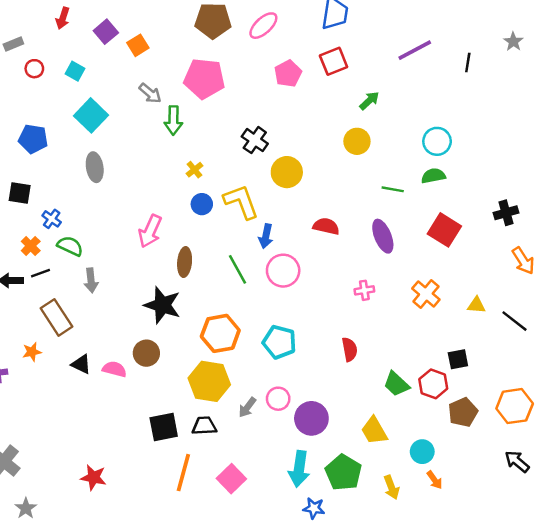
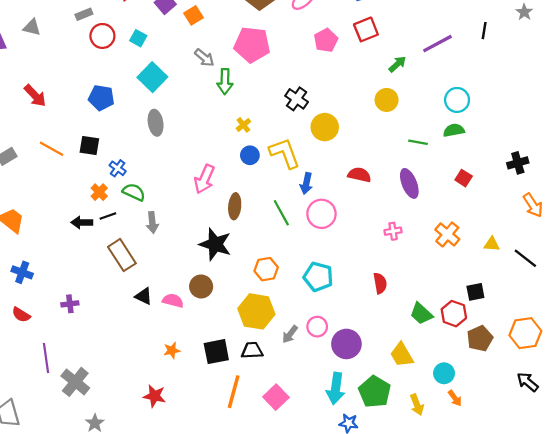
purple line: (415, 50) -> (438, 44), moved
red circle: (34, 69) -> (102, 36), size x1.5
red square: (444, 230) -> (464, 178), size x0.6
orange hexagon: (220, 333) -> (266, 269), size x0.7
orange star: (32, 352) -> (172, 350), moved

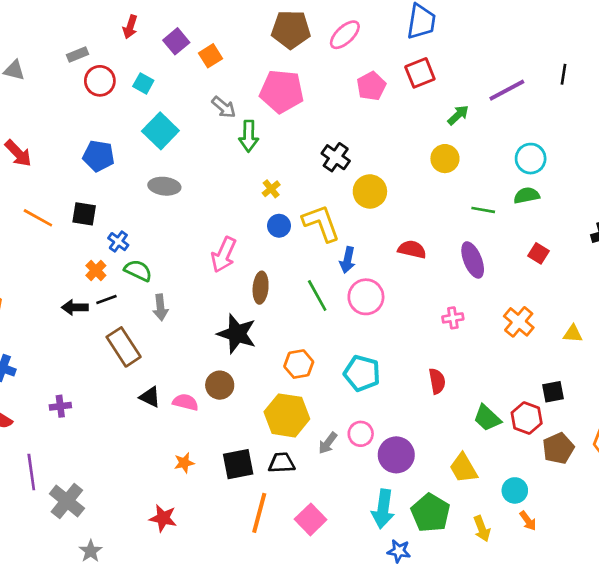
gray ellipse: (156, 123) -> (164, 186), turned -75

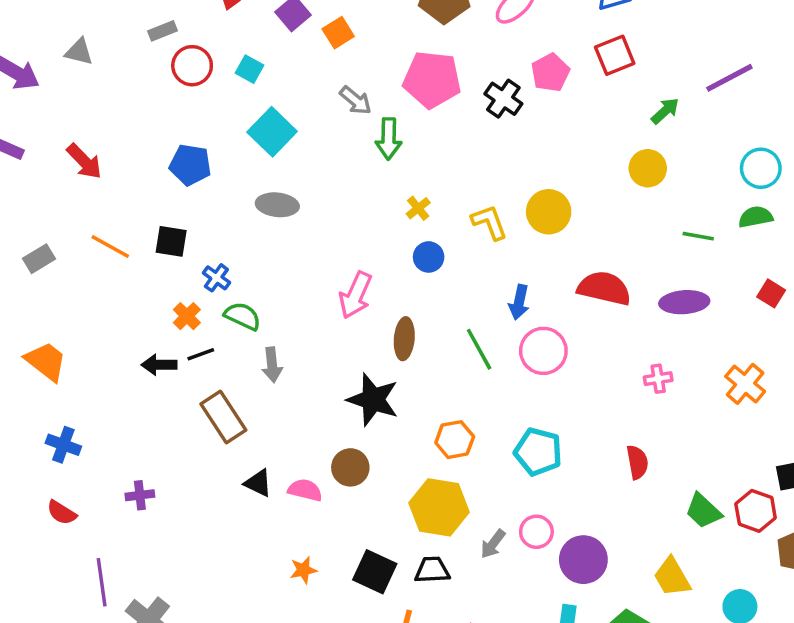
black cross: (336, 157) -> (503, 99), moved
yellow L-shape: (321, 223) -> (489, 222), moved, size x0.7
red semicircle: (412, 249) -> (604, 288), size x1.4
purple ellipse: (473, 260) -> (684, 302), turned -72
black square: (238, 464) -> (375, 572), turned 36

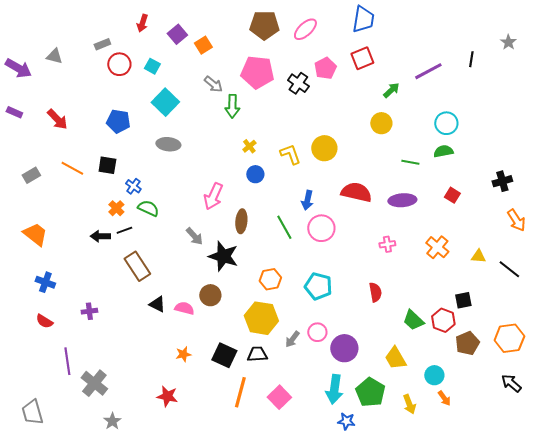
gray arrow: (272, 365) -> (194, 236), moved, turned -36

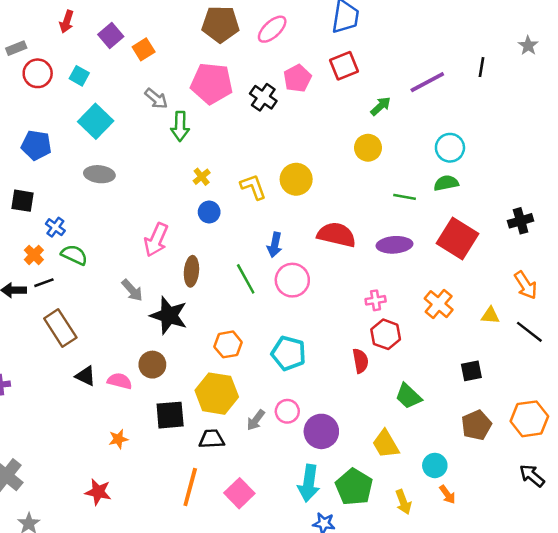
red square: (452, 195) -> (458, 239), size x2.0
orange arrow: (516, 220) -> (526, 285), moved
red hexagon: (443, 320) -> (386, 334), moved
black square: (224, 355) -> (170, 415), moved, turned -30

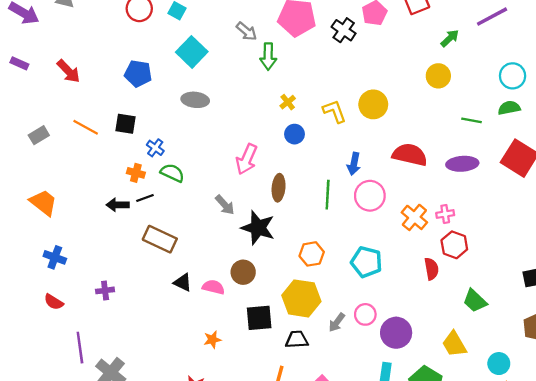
orange cross: (34, 255) -> (136, 173), turned -30
green line: (246, 279) -> (328, 195), turned 32
orange cross: (439, 304) -> (414, 217), moved
brown rectangle: (60, 328) -> (160, 239), turned -32

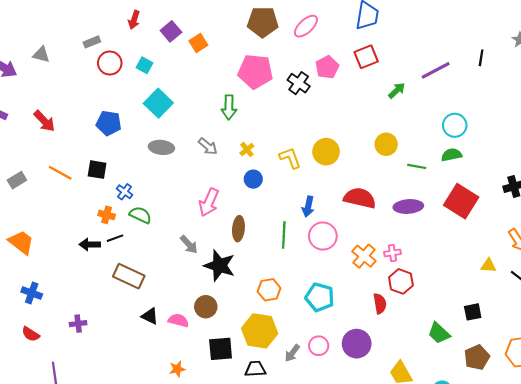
gray arrow: (247, 31) -> (208, 146), moved
yellow circle: (438, 76) -> (386, 144), moved
green trapezoid: (475, 301) -> (439, 333), moved
purple circle: (396, 333) -> (357, 344), moved

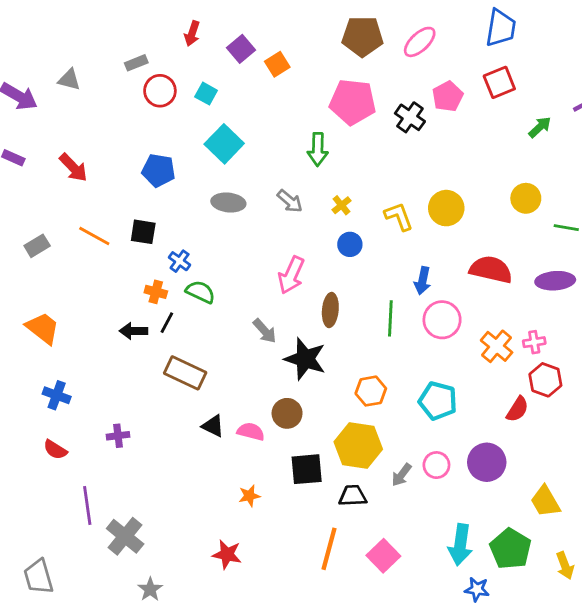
black line: (115, 238) -> (167, 323), turned -42
red semicircle: (380, 304) -> (517, 409), turned 42

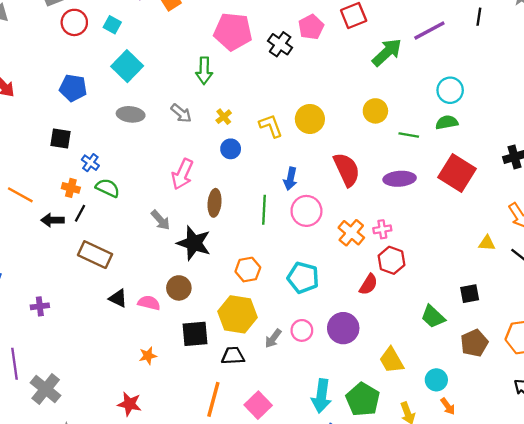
green arrow: (540, 127) -> (387, 52), size x1.6
orange line: (94, 236) -> (20, 195), moved
red semicircle: (491, 270) -> (347, 170), turned 52

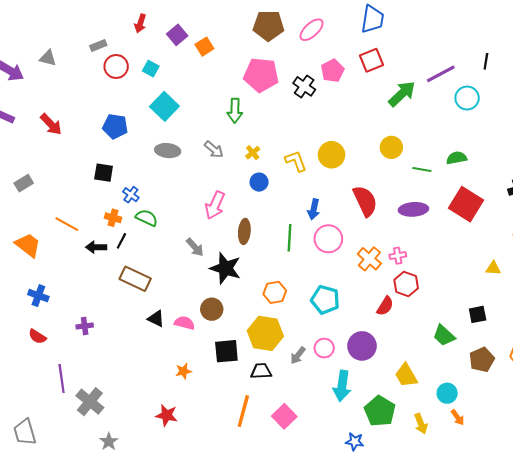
cyan circle: (450, 90) -> (467, 98), moved
cyan arrow: (321, 396) -> (342, 386), moved

